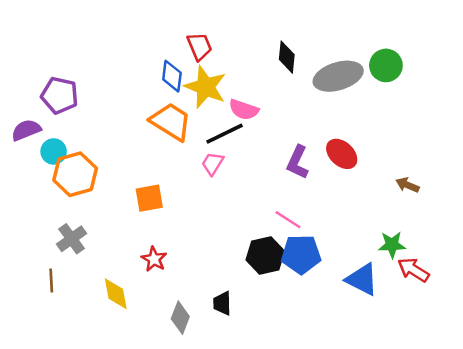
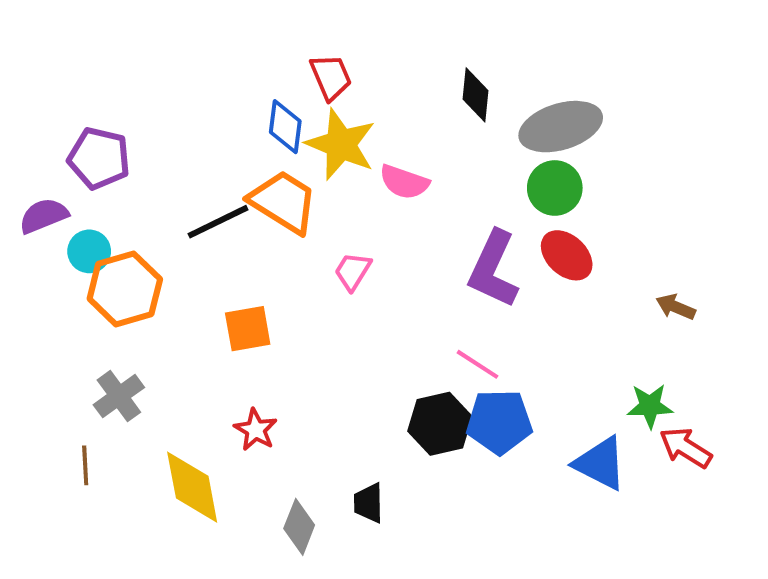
green circle: (386, 65) -> (555, 188), moved
black line: (225, 134) -> (218, 222), moved
purple L-shape: (297, 162) -> (493, 269), size x1.4
yellow diamond: (116, 294) -> (192, 487), size x1.4

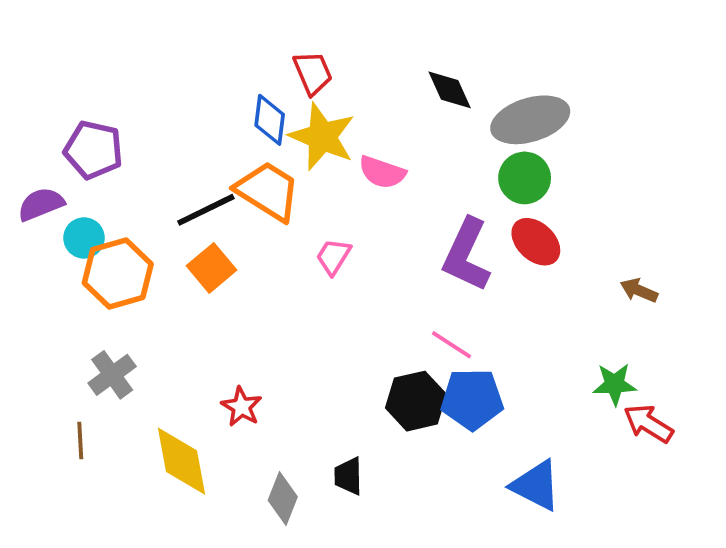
black diamond: (476, 95) -> (450, 90), turned -30
orange square: (248, 329) -> (211, 268), moved, turned -30
blue triangle: (600, 463) -> (536, 485), moved

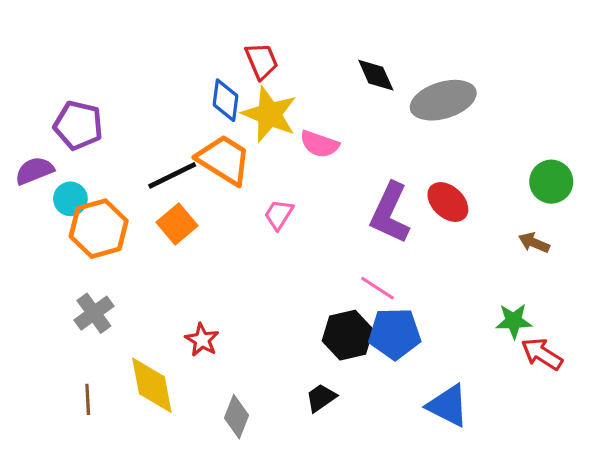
green circle: (525, 178) -> (551, 182), moved
brown line: (80, 440) -> (88, 399), moved
black trapezoid: (348, 476) -> (321, 398), moved, turned 56

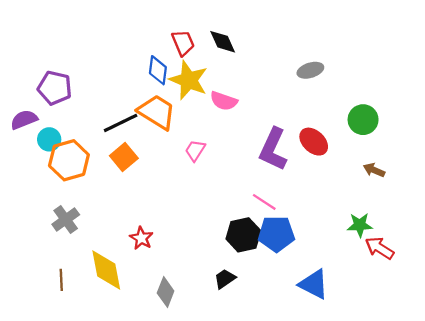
black diamond: (376, 75) -> (223, 42), moved
gray ellipse: (443, 100) -> (310, 70), size x0.6
green circle: (551, 182) -> (363, 120), moved

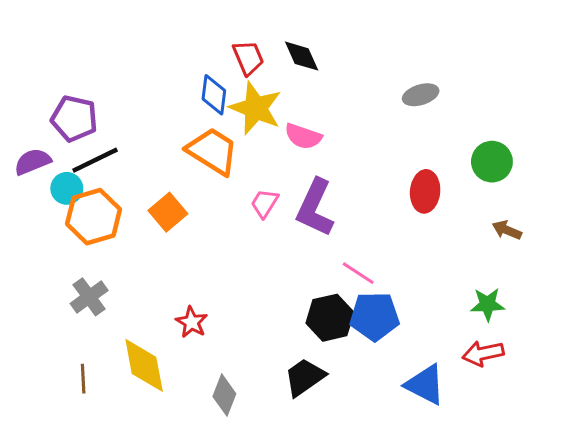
black line: (121, 123) -> (95, 160), moved
red ellipse: (314, 142) -> (425, 191), turned 52
purple L-shape: (273, 149) -> (315, 208), moved
red arrow: (380, 248) -> (483, 353), moved, turned -44
black trapezoid: (225, 279) -> (305, 377), size x1.4

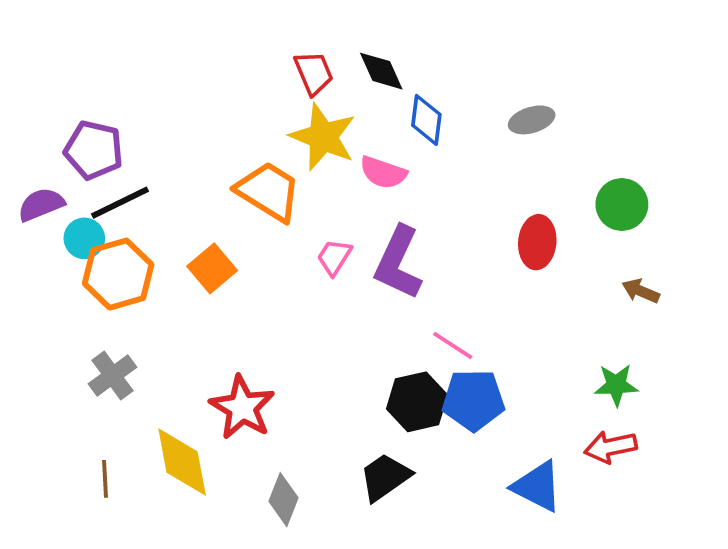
blue diamond: (214, 95) -> (426, 120), moved
red star: (192, 322) -> (242, 407), size x1.6

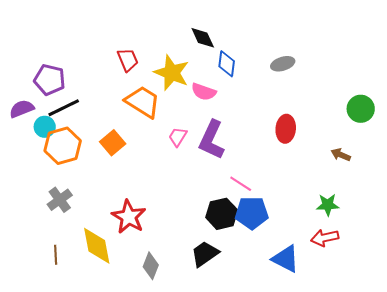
red trapezoid: (314, 73) -> (128, 60), moved
green circle: (622, 205) -> (361, 109), moved

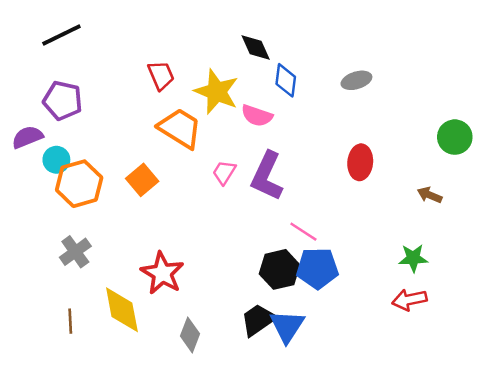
black line: (64, 108) -> (61, 35), moved
blue triangle: (286, 259) -> (287, 326), moved, turned 36

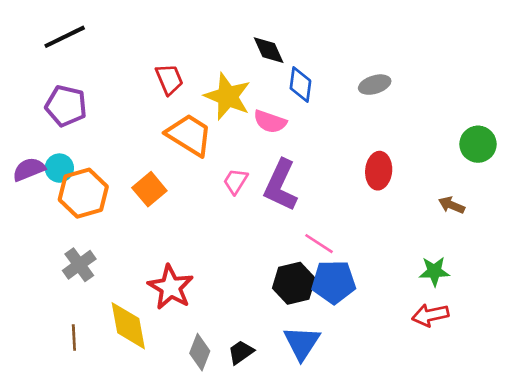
purple semicircle: (27, 137) -> (29, 169), moved
black trapezoid: (258, 320) -> (241, 352), moved, size x0.7

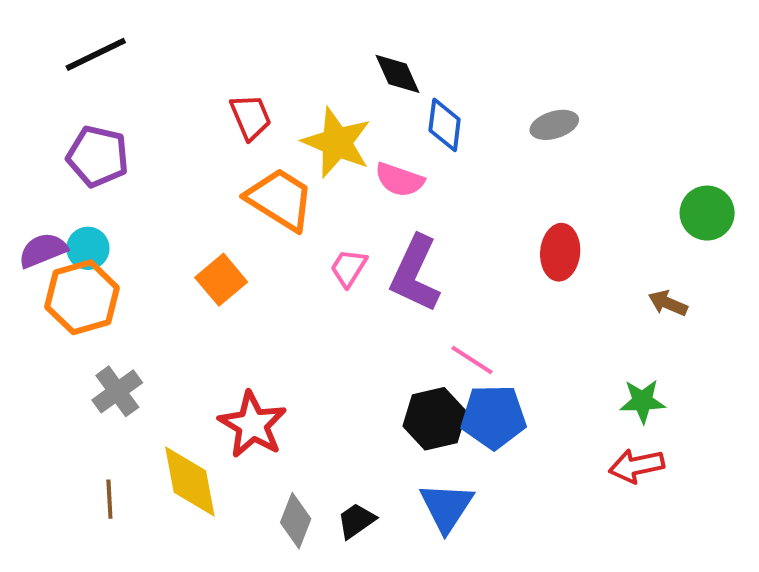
orange hexagon: (83, 193) -> (82, 297), moved

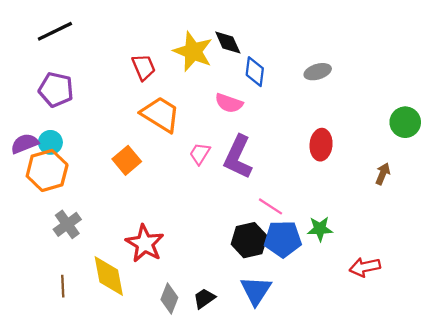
yellow star: (337, 142) -> (193, 51), moved
brown arrow: (668, 303) -> (383, 174), turned 90
green star: (642, 401) -> (320, 229), moved

